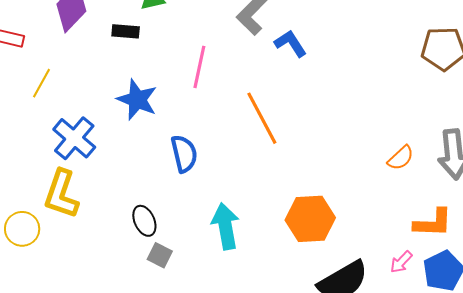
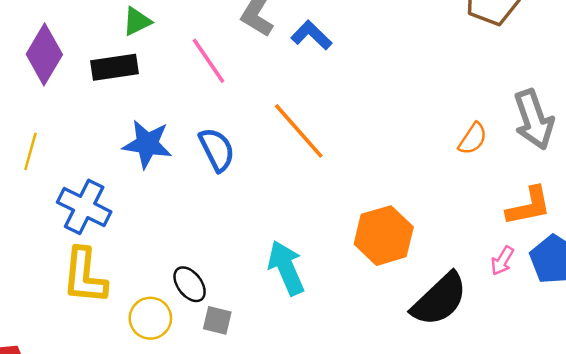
black rectangle: (126, 31) -> (115, 67), size x1.4
pink line: (199, 67) -> (208, 61), moved, turned -33
blue semicircle: (184, 154) -> (217, 150), moved
yellow circle: (22, 229) -> (150, 318), moved

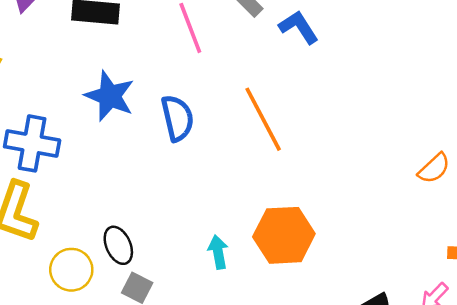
blue cross: (84, 207) -> (32, 143), turned -30
orange hexagon: (384, 236) -> (284, 235), moved
cyan arrow: (286, 268) -> (218, 252), size x0.6

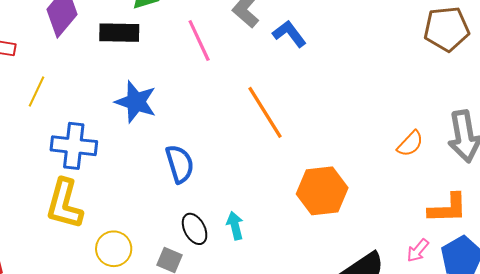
blue semicircle: (177, 118) -> (180, 164), moved
orange hexagon: (284, 235) -> (322, 191), moved
black ellipse: (118, 245) -> (195, 229), moved

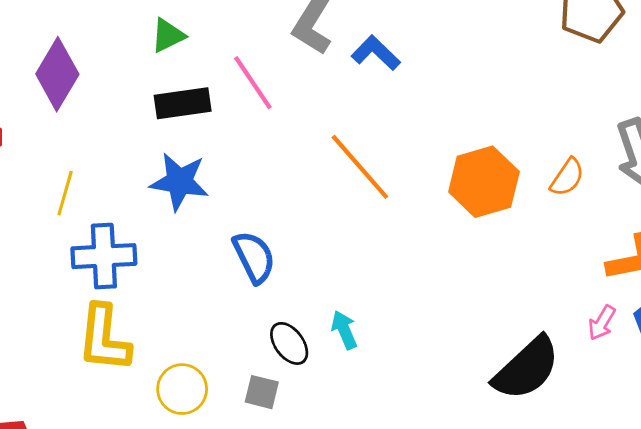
black rectangle: (119, 33) -> (183, 103), moved
yellow line: (37, 91) -> (65, 193), moved
orange hexagon: (322, 191) -> (484, 182), moved

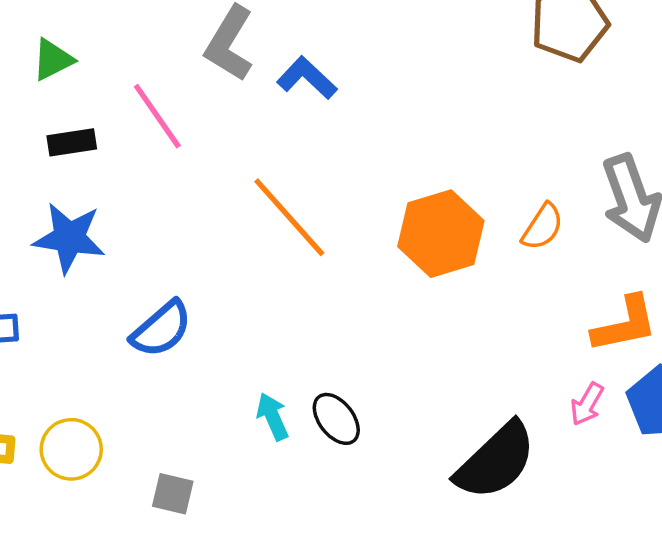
black rectangle: (183, 103) -> (72, 142), size x0.7
blue semicircle: (254, 257) -> (161, 329), turned 76
black ellipse: (289, 343) -> (336, 419), moved
yellow circle: (182, 389) -> (71, 449), moved

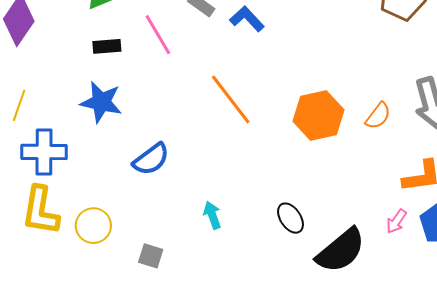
black ellipse: (336, 419) -> (290, 218), moved

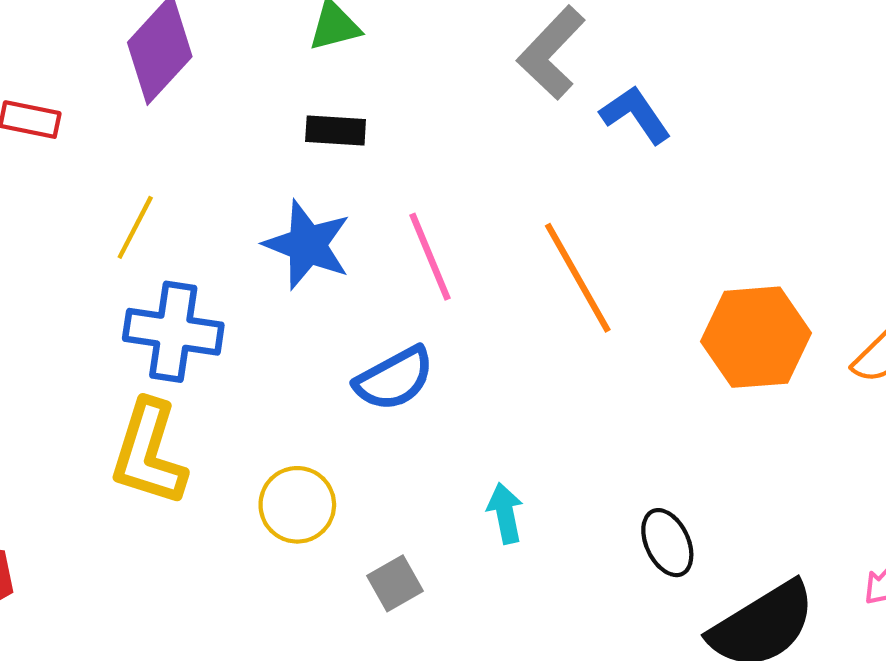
pink line: (158, 35) -> (430, 257), moved
yellow circle: (93, 226) -> (297, 505), moved
gray square: (151, 256) -> (395, 583), moved, turned 35

